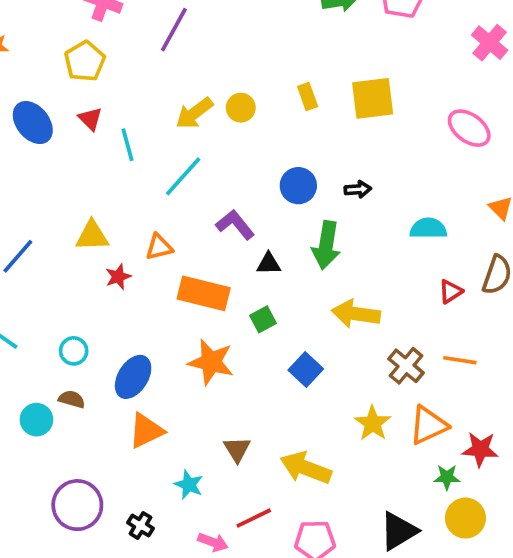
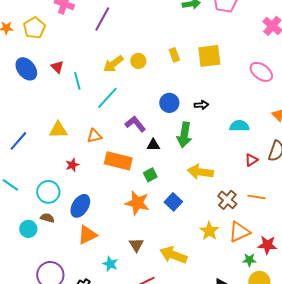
yellow pentagon: (85, 61) -> (34, 28), moved
red star: (118, 277) -> (72, 165), moved
cyan circle: (74, 351) -> (48, 192), size x1.5
orange star: (211, 362) -> (137, 203), moved

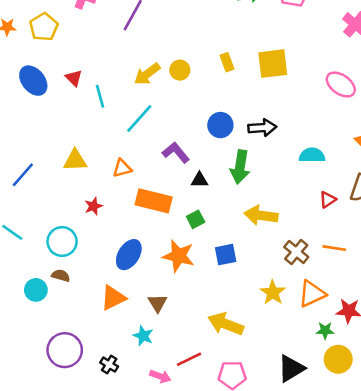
black arrow: (201, 105) -> (262, 128), size x1.5
blue square: (173, 202) -> (226, 255), turned 36
blue ellipse: (80, 206) -> (129, 255), moved
brown triangle: (136, 245) -> (158, 303), moved

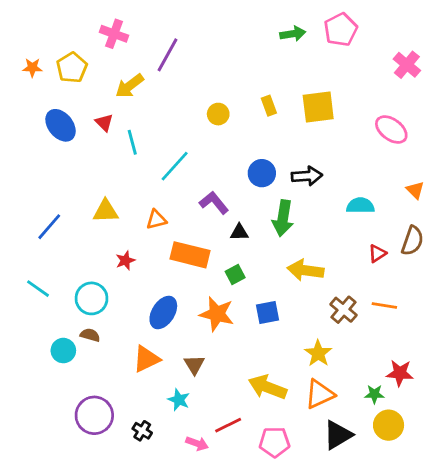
yellow arrow: (147, 74) -> (130, 86), moved
orange triangle: (312, 294) -> (320, 394), moved

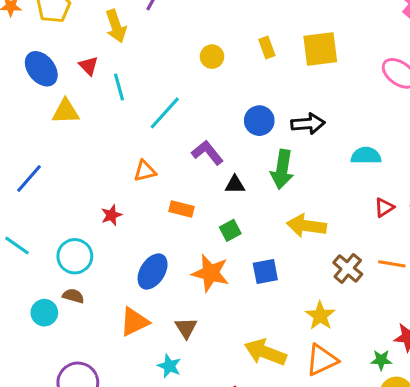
yellow arrow: (130, 86) -> (116, 26), turned -72
yellow triangle: (106, 211) -> (66, 111), moved
orange rectangle: (190, 255) -> (182, 209), size x0.6

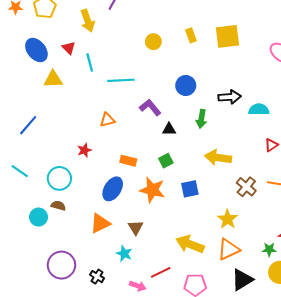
cyan line: (165, 113) -> (121, 80), turned 45
black arrow: (308, 124) -> (230, 97), moved
green arrow: (282, 169) -> (201, 119), size x0.7
orange rectangle: (182, 209) -> (128, 161), moved

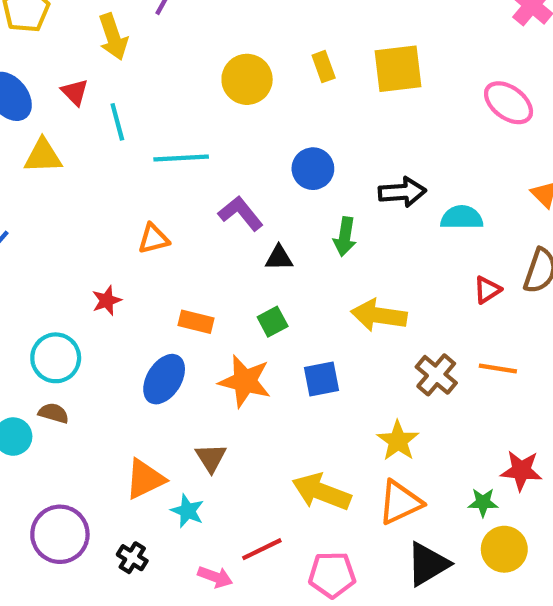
yellow circle: (153, 42) -> (247, 79), size x1.5
orange triangle: (100, 223) -> (145, 479), moved

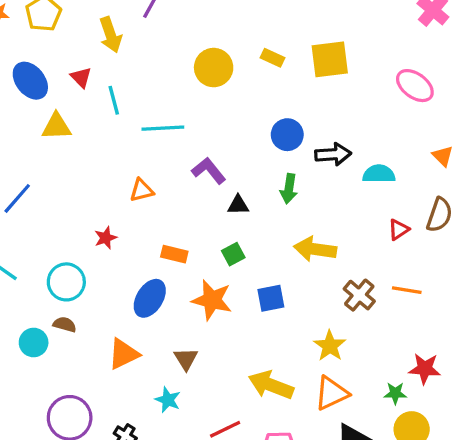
yellow rectangle: (324, 67) -> (273, 58), turned -45
blue circle: (313, 169) -> (287, 135), moved
orange triangle: (145, 479) -> (124, 354), moved

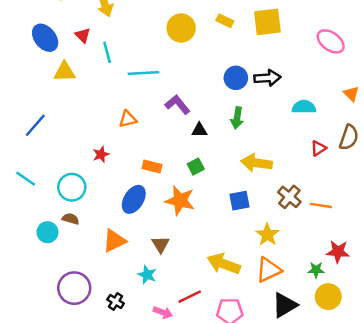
black arrow: (333, 154) -> (267, 78), moved
orange line: (407, 290) -> (321, 205), moved
blue square: (271, 298) -> (239, 201), moved

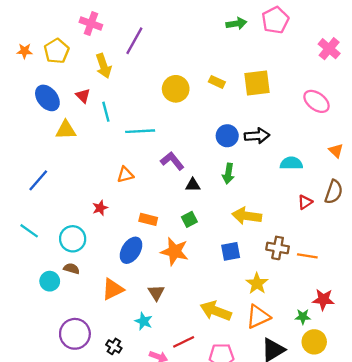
brown cross: (289, 197) -> (278, 248), turned -30

